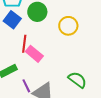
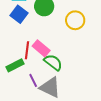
red line: (24, 44) -> (27, 50), moved
green semicircle: (77, 80) -> (53, 62), moved

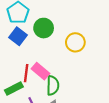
green semicircle: (53, 62) -> (53, 85), turned 54

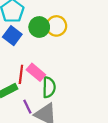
yellow circle: (75, 42) -> (56, 26), moved

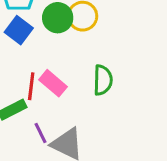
green semicircle: (49, 87) -> (103, 80), moved

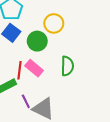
green circle: (58, 18) -> (37, 41), moved

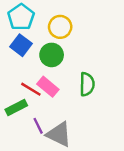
yellow circle: (54, 23) -> (60, 27), moved
red line: (20, 70) -> (31, 89), turned -66

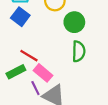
green circle: (52, 55) -> (74, 22), moved
pink rectangle: (48, 87) -> (43, 73), moved

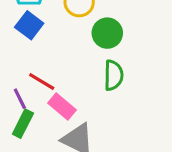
green rectangle: (16, 72) -> (23, 124), moved, turned -36
purple line: (35, 88) -> (20, 99), moved

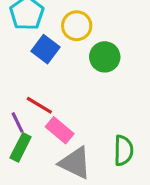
blue square: (29, 25) -> (46, 49), moved
green semicircle: (114, 75) -> (123, 150), moved

